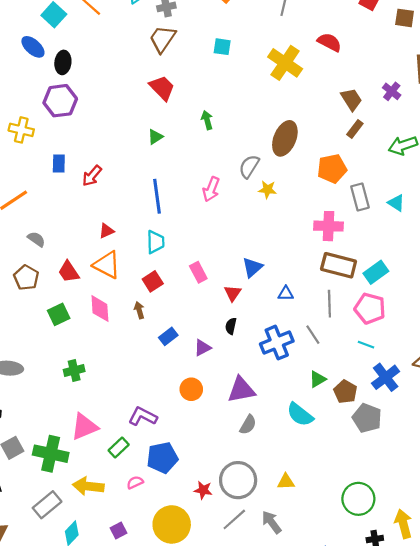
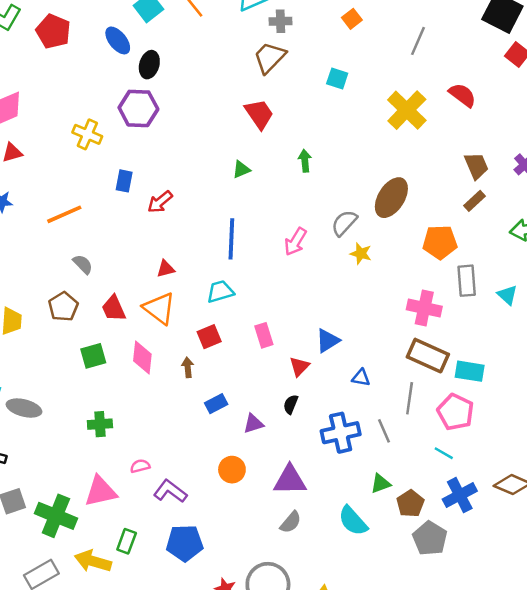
cyan trapezoid: (155, 242) -> (220, 292), turned -115
cyan rectangle: (376, 272) -> (470, 371), turned 35
green rectangle: (119, 448) -> (127, 541), moved, turned -36
pink semicircle: (135, 482) -> (140, 466), moved

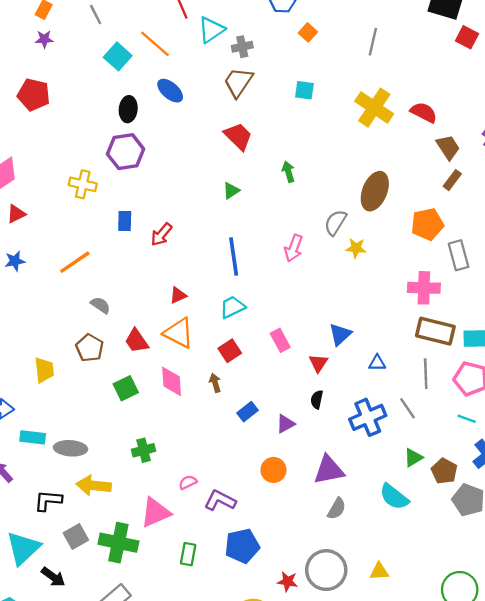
blue ellipse: (118, 40) -> (170, 91), moved
red semicircle: (462, 95) -> (424, 112), moved
yellow arrow: (93, 561) -> (94, 485), moved

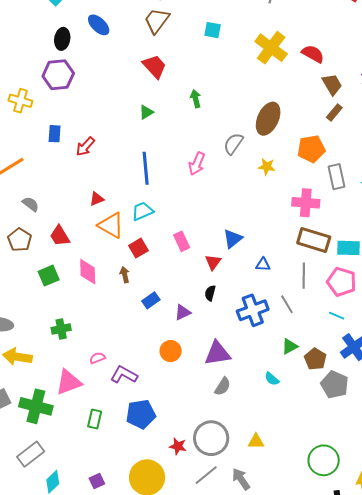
yellow star: (356, 248) -> (267, 167), moved
orange triangle: (179, 333) -> (111, 225), moved
cyan semicircle: (394, 497) -> (272, 379), size x0.6

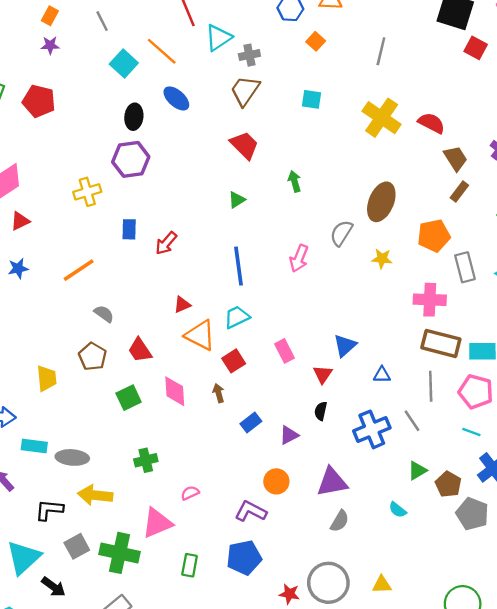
yellow cross: (20, 101) -> (87, 192), turned -30
purple L-shape: (124, 375) -> (251, 511), moved

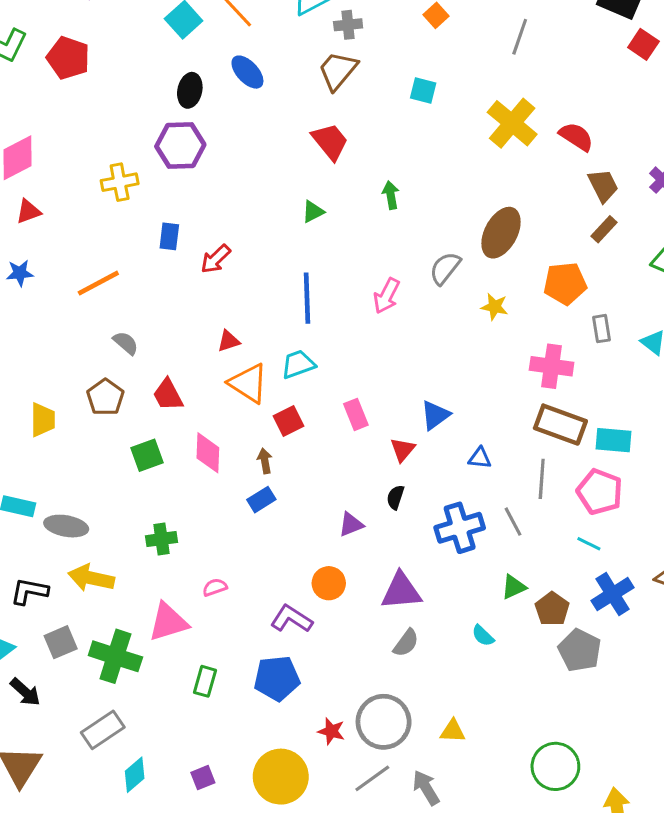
gray rectangle: (465, 267) -> (602, 329), size x0.7
blue rectangle: (251, 422) -> (261, 500), moved

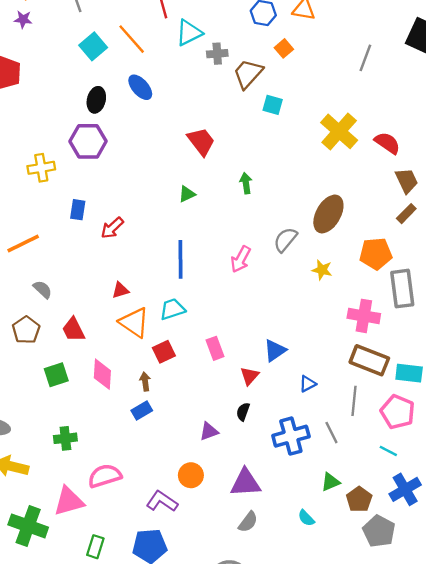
gray line: (520, 37) -> (365, 58), moved
brown trapezoid: (338, 71) -> (248, 74), moved
gray rectangle: (602, 329) -> (402, 289), size x1.8
blue triangle: (480, 458) -> (308, 384), turned -36
pink semicircle: (215, 587) -> (105, 476), size x1.8

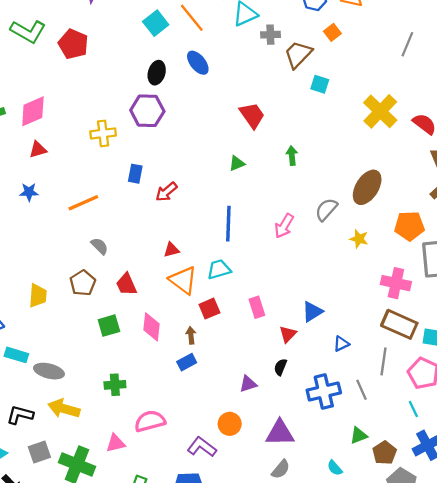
cyan line: (388, 451) -> (413, 409), turned 35
pink triangle: (69, 501) -> (116, 443), size x0.7

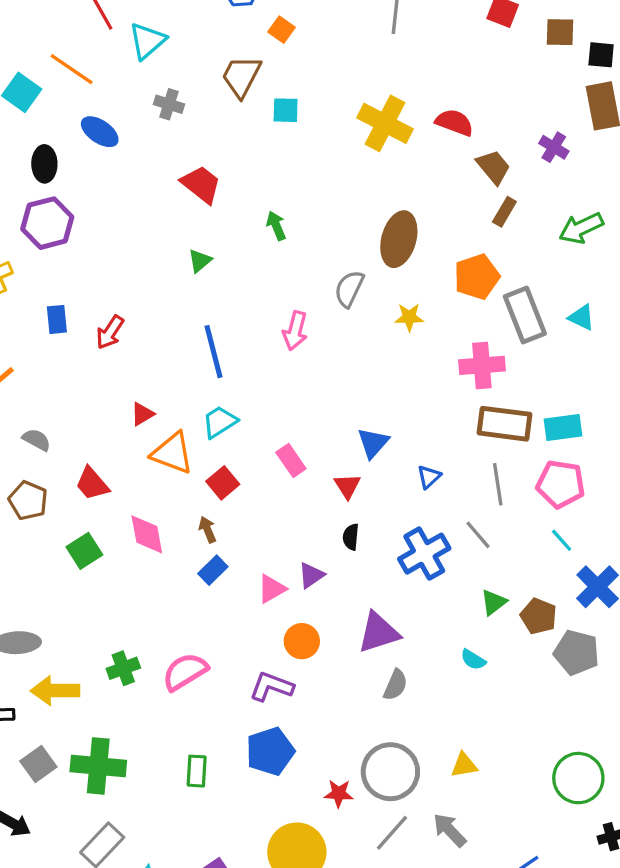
gray cross: (270, 35) -> (169, 104), moved, turned 36
green cross: (115, 385) -> (123, 668), moved
pink triangle: (116, 443) -> (272, 589), moved

